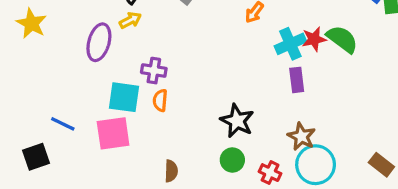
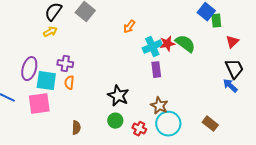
purple ellipse: (99, 42) -> (29, 69), moved

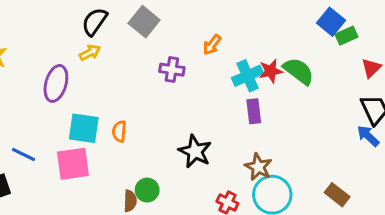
green rectangle: (216, 21) -> (346, 36), turned 72
purple cross: (65, 64) -> (172, 70), moved
purple ellipse: (29, 69) -> (56, 83), moved
green circle: (115, 121) -> (147, 190), moved

